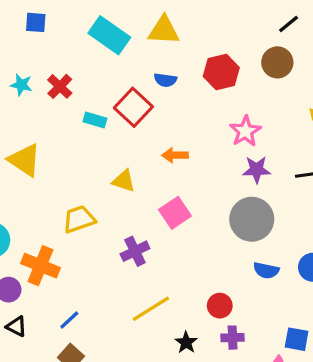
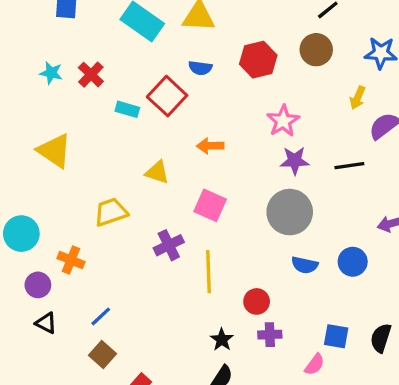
pink square: (175, 213) -> (210, 205), turned -32
orange cross: (41, 266) -> (71, 260), size x0.7
yellow line: (151, 309) -> (209, 272), moved, turned -60

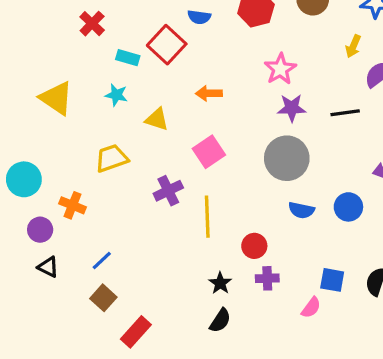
cyan star: (51, 73) -> (116, 95), moved
pink square: (210, 205) -> (209, 152), turned 32

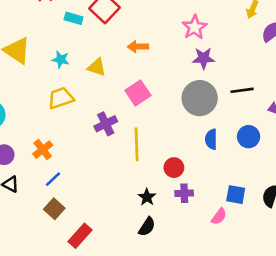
cyan star: (116, 95) -> (61, 59), moved
black line: (345, 113) -> (242, 90), moved
orange cross: (73, 205) -> (43, 150), moved, turned 30
blue semicircle: (301, 210) -> (211, 139), turned 78

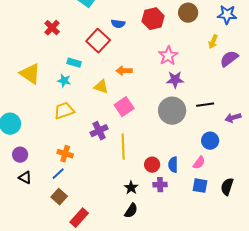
cyan rectangle: (74, 18) -> (74, 63), moved
yellow triangle: (97, 67) -> (101, 87), moved
blue semicircle: (211, 139) -> (173, 165), moved
orange cross: (43, 150) -> (65, 154), moved, turned -35
pink semicircle: (219, 216) -> (199, 163), moved

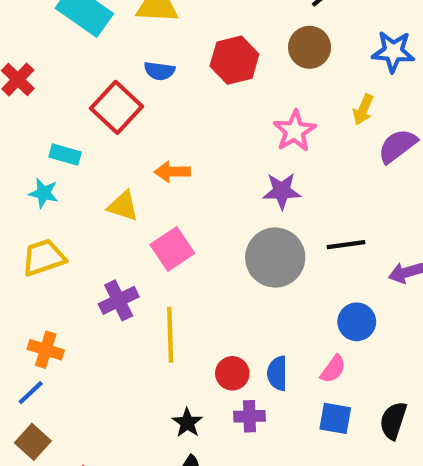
pink star: (168, 56) -> (295, 131), moved

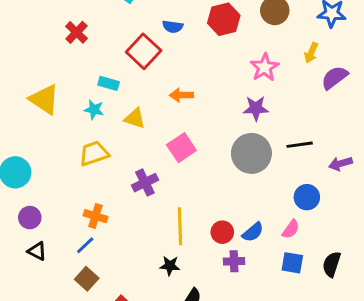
yellow triangle: (123, 206) -> (135, 118), moved
yellow line: (170, 335) -> (180, 226), moved
blue semicircle: (277, 373) -> (253, 232), turned -130
black star: (187, 423) -> (170, 266), moved, turned -30

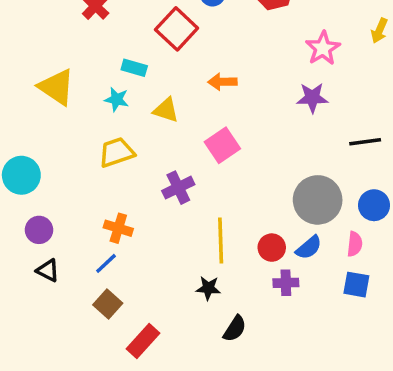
gray circle: (251, 153) -> (318, 200), moved
pink semicircle: (291, 229) -> (355, 244), turned -30

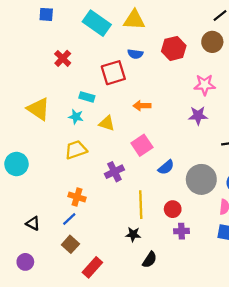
red square: (177, 29) -> (113, 73), turned 30
pink star: (323, 48) -> (205, 85), turned 30
purple circle: (39, 230) -> (25, 262), moved
blue semicircle: (309, 248) -> (166, 167), moved

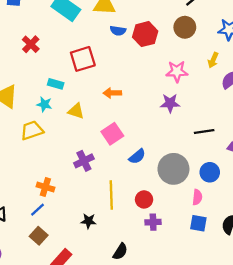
blue semicircle: (135, 54) -> (118, 31), moved
yellow trapezoid: (76, 150) -> (32, 130), moved
black star: (133, 234) -> (89, 221), moved

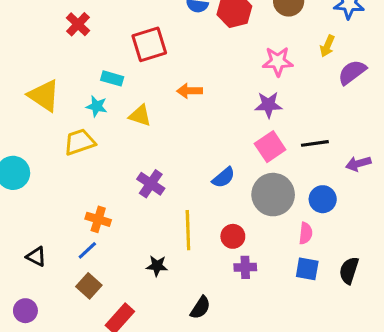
pink square: (112, 134) -> (270, 147), moved
purple cross: (84, 161) -> (151, 184), turned -30

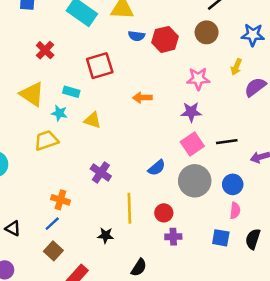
orange arrow: (190, 91) -> (142, 98), moved
yellow triangle: (44, 95) -> (32, 94), moved
pink semicircle: (306, 233) -> (235, 211), moved

